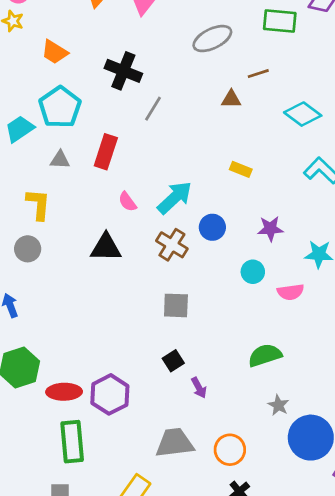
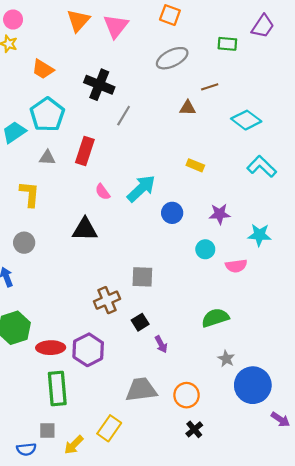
green rectangle: (280, 21) -> (227, 44), size x0.7
brown cross: (172, 245) -> (107, 300), moved, turned 35
gray circle: (28, 249) -> (24, 243), moved

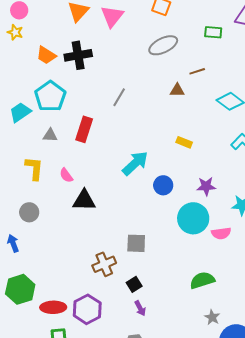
black cross: (99, 85) -> (78, 55), moved, turned -32
pink semicircle: (103, 192) -> (66, 175), moved
cyan circle: (205, 249) -> (193, 218), size x1.8
purple arrow: (161, 344) -> (140, 308), moved

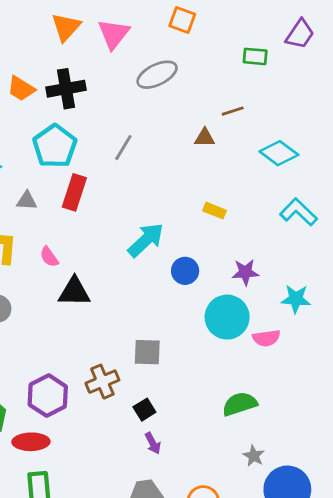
gray ellipse: (163, 45) -> (157, 75), moved
cyan pentagon: (50, 96) -> (55, 146), moved
purple hexagon: (87, 309) -> (48, 396), moved

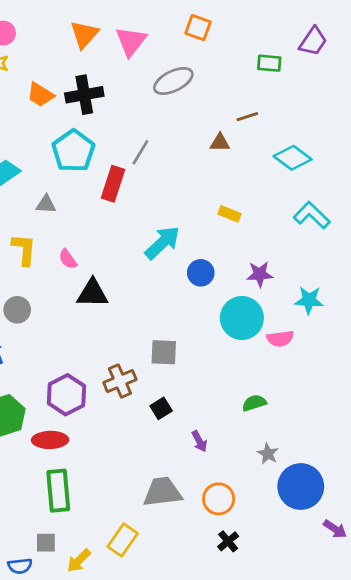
red rectangle: (74, 192) -> (113, 184), moved
green semicircle: (240, 404) -> (254, 403), size x0.7
purple arrow: (153, 443) -> (199, 441), moved

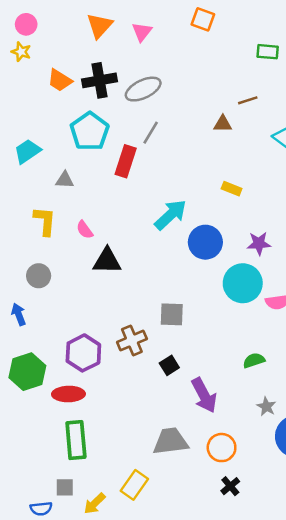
pink triangle: (131, 41) -> (142, 32), size x0.7
gray ellipse: (173, 81) -> (143, 89), moved
blue circle: (201, 273) -> (205, 242), size x1.4
purple arrow: (199, 441) -> (204, 395), size x1.8

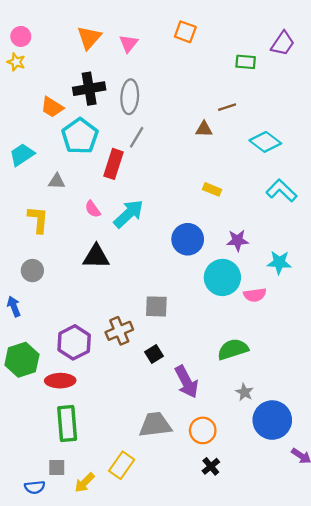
orange trapezoid: (60, 80) -> (52, 107), moved
gray ellipse: (143, 89) -> (130, 97), turned -60
cyan arrow: (171, 215) -> (129, 214), moved
pink semicircle: (85, 230) -> (93, 209), moved
green semicircle: (254, 360) -> (233, 349), size x1.5

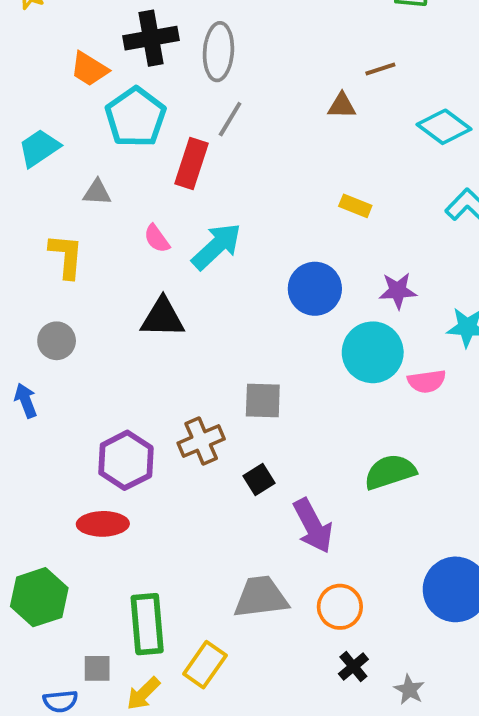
green hexagon: (22, 360) -> (39, 597), moved
gray star: (244, 392) -> (409, 690), moved
green rectangle: (67, 423) -> (147, 624), moved

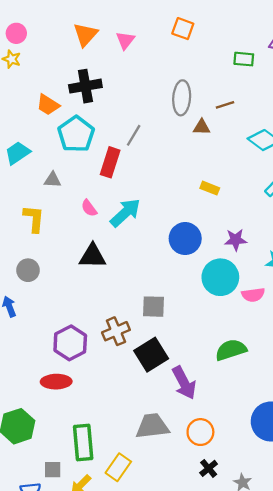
gray ellipse: (218, 52) -> (182, 98), moved
black square: (259, 480) -> (151, 355), size x1.8

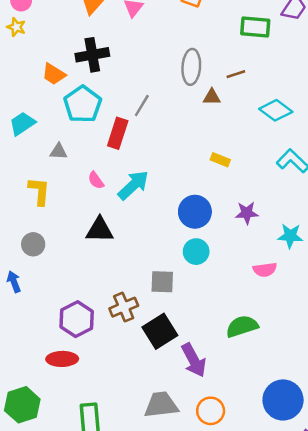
green rectangle: (244, 59) -> (255, 27), size x1.4
cyan circle: (220, 277) -> (196, 252), moved, size x0.7

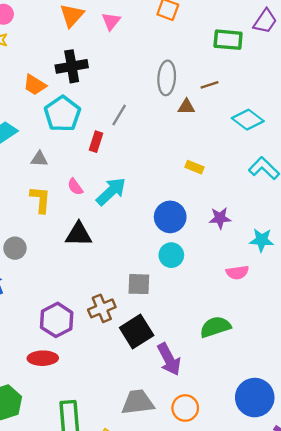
red rectangle: (118, 133) -> (96, 142), size x0.7
yellow L-shape: (39, 191) -> (40, 200), moved

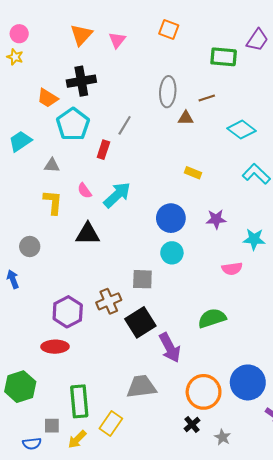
orange circle: (185, 408) -> (204, 392), moved, size x1.4

